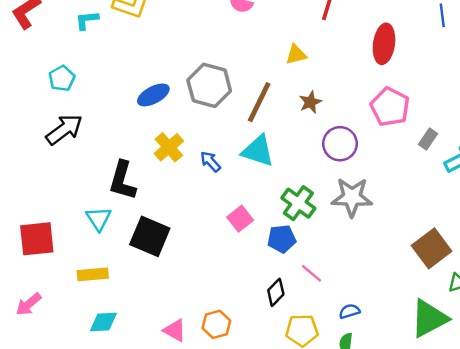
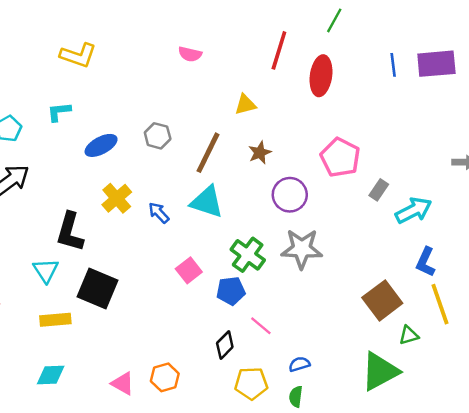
cyan L-shape: (87, 20) -> (59, 112), moved
red ellipse: (384, 44) -> (321, 76), moved
gray hexagon: (209, 85) -> (158, 136), size x0.6
yellow rectangle: (93, 274) -> (55, 320), moved

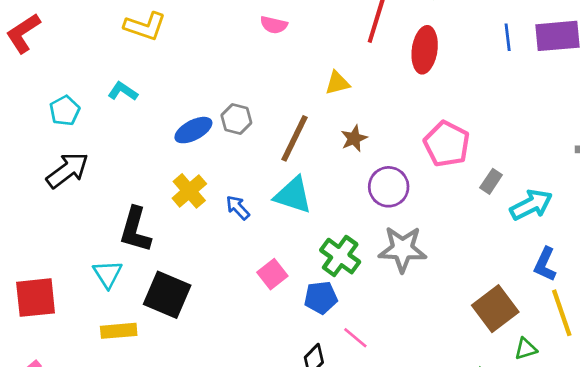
cyan L-shape: (59, 112) -> (123, 91), turned 40
blue ellipse: (101, 145) -> (193, 130), moved

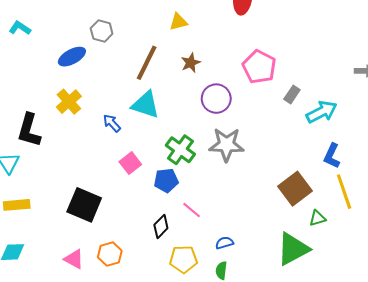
gray hexagon: (236, 119) -> (102, 31), moved
blue arrow: (238, 208) -> (112, 123), moved
black square: (167, 295) -> (84, 205), moved

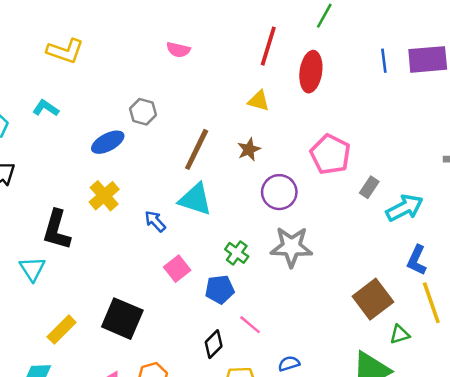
yellow triangle: (178, 22) -> (259, 101), moved, turned 30
green cross: (180, 150) -> (237, 253), size x0.7
yellow rectangle: (17, 205) -> (62, 330), moved, turned -40

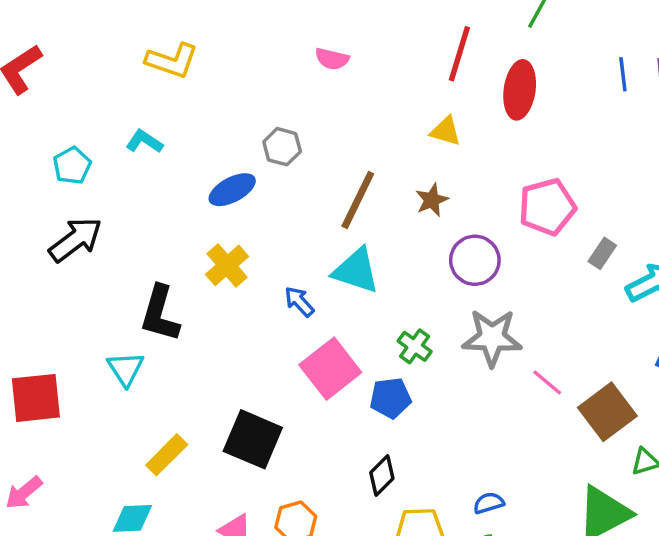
pink pentagon: (330, 154) -> (547, 207), turned 30
pink square: (177, 269) -> (330, 369), size x1.6
pink line: (250, 325) -> (547, 382), moved

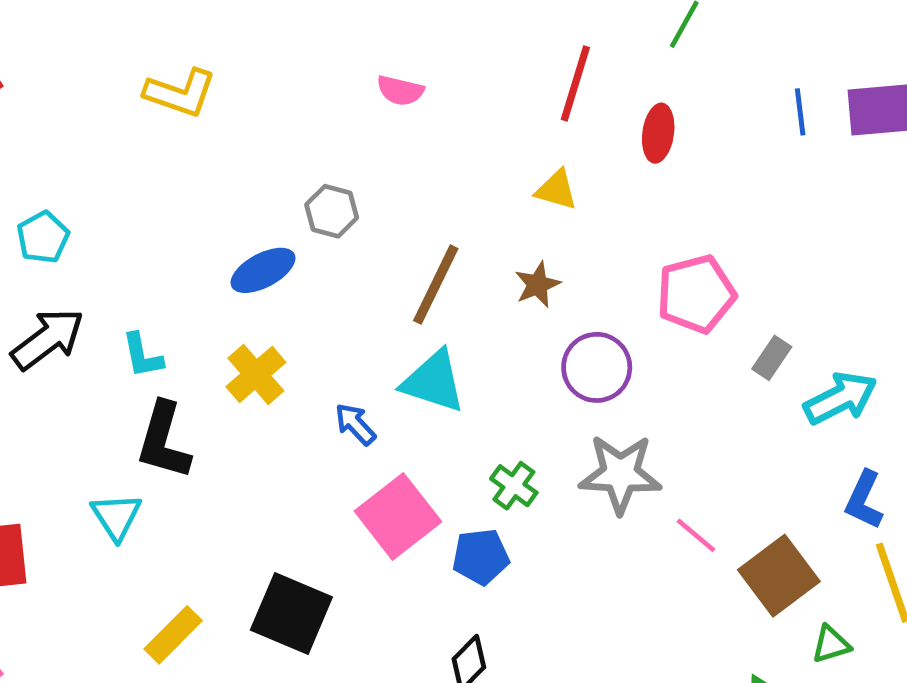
red ellipse: (520, 90) -> (658, 133), size x0.7
cyan L-shape: (144, 141) -> (142, 356), moved, turned -135

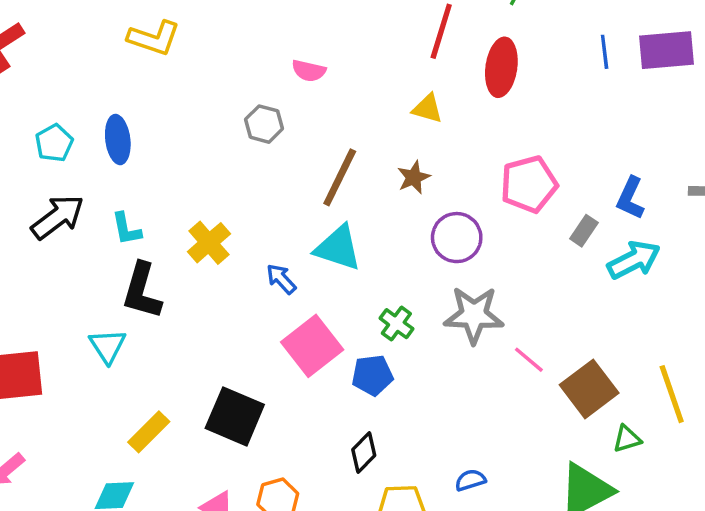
pink semicircle: (400, 91) -> (309, 71), moved
red ellipse: (658, 133) -> (501, 67), size x1.4
blue ellipse: (263, 270) -> (118, 140), moved, turned -69
blue L-shape: (864, 500) -> (630, 198), moved

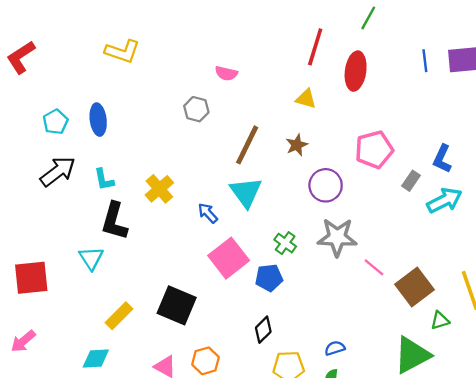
cyan triangle: (338, 248) -> (246, 192), turned 36

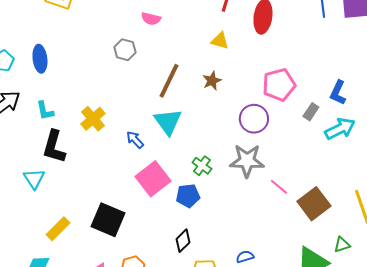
purple circle: (326, 185) -> (254, 119), moved
green triangle: (440, 320) -> (342, 245), moved

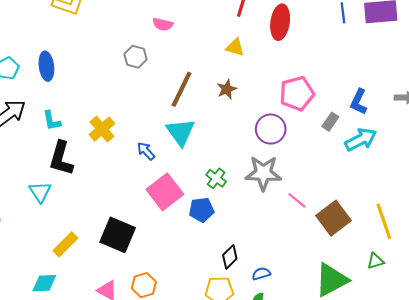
black diamond: (183, 241) -> (230, 257), moved
green triangle: (342, 245) -> (375, 261), moved

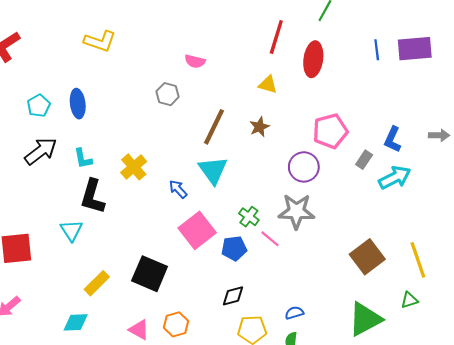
pink line: (297, 200) -> (270, 239), moved
black diamond: (230, 257) -> (233, 296), moved, turned 30

